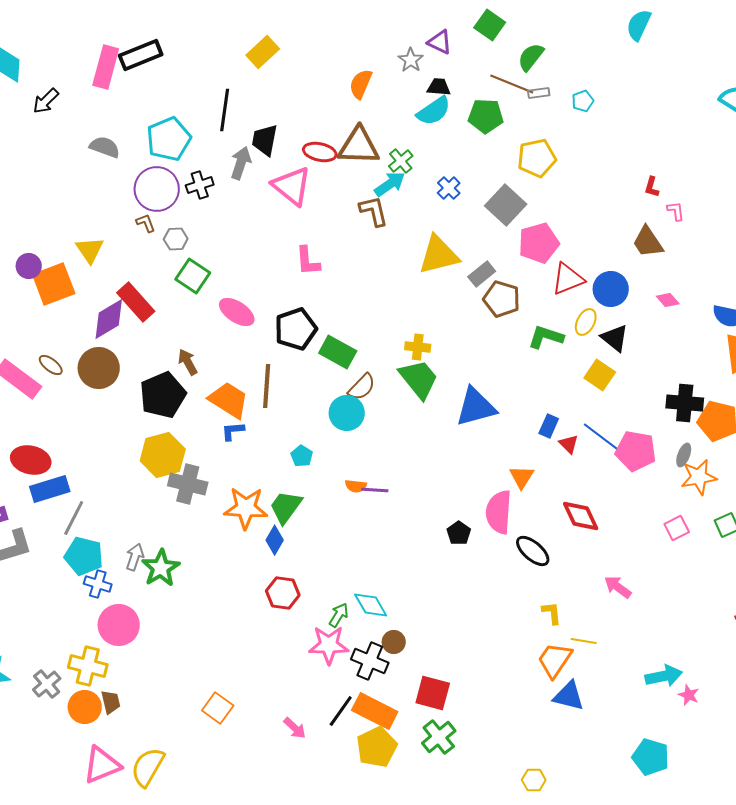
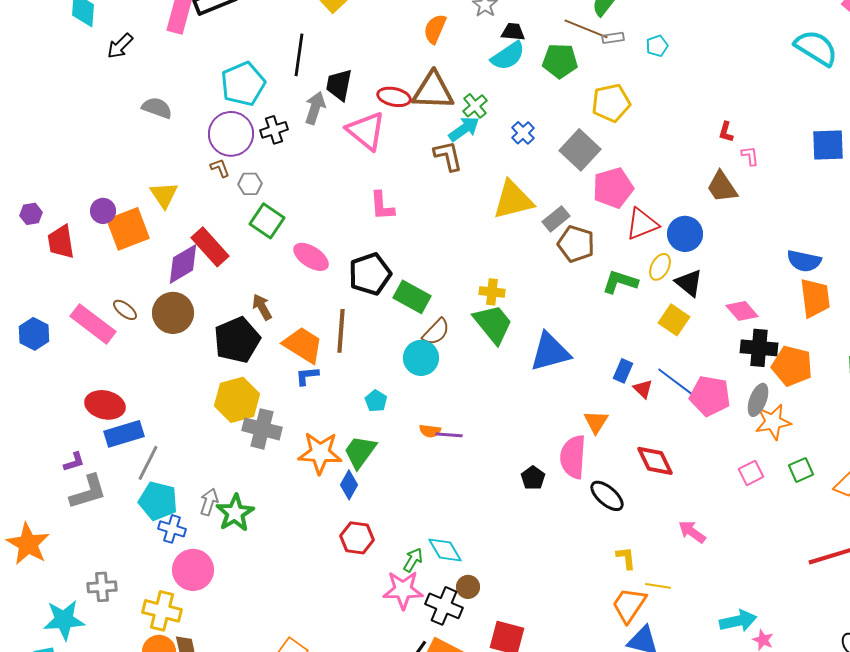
gray semicircle: (105, 147) -> (157, 108), moved
pink diamond: (668, 300) -> (742, 311), moved, size x1.4
gray ellipse: (684, 455) -> (758, 400), size x1.4
gray cross: (47, 684) -> (102, 587), moved, turned 36

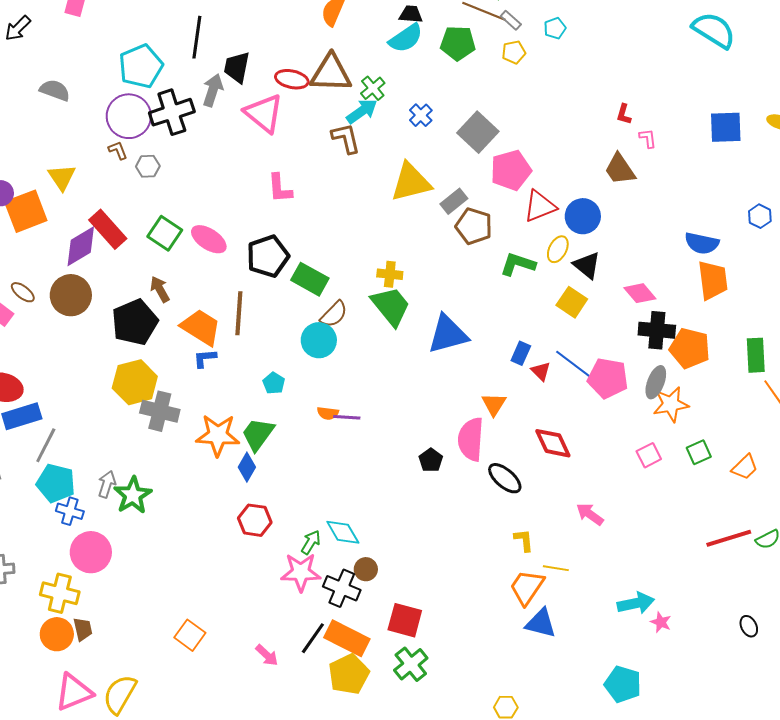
gray rectangle: (613, 38) -> (511, 20), turned 50
yellow pentagon: (611, 103) -> (514, 52), moved, size x0.6
black cross: (274, 130) -> (172, 112), size x1.6
green square: (267, 221) -> (165, 233), moved

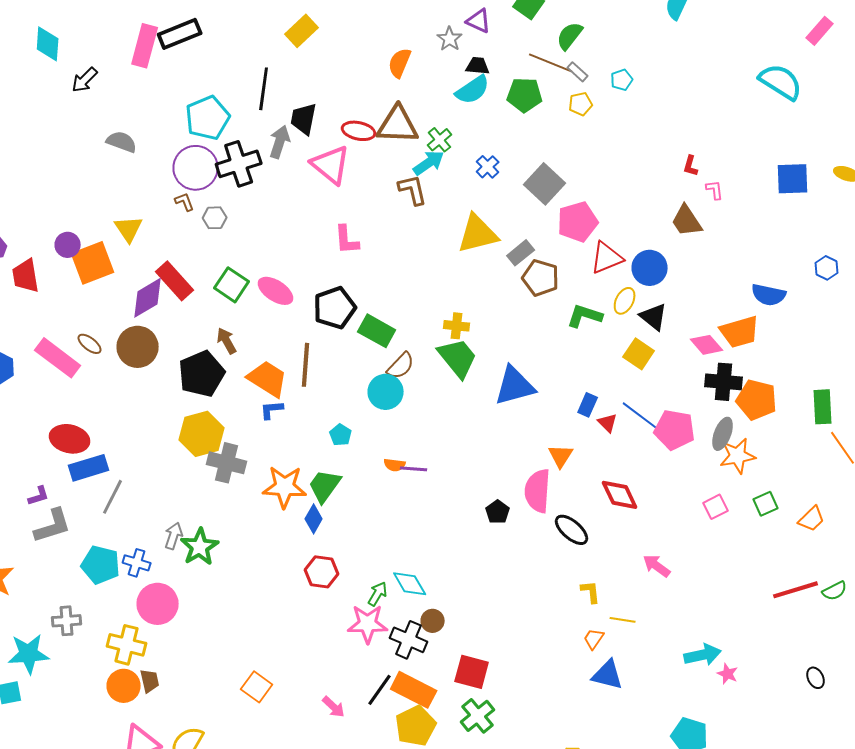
orange trapezoid: (713, 280) -> (740, 332), moved, turned 81
cyan pentagon: (56, 483) -> (101, 565), moved
orange trapezoid: (527, 587) -> (594, 639), size x0.6

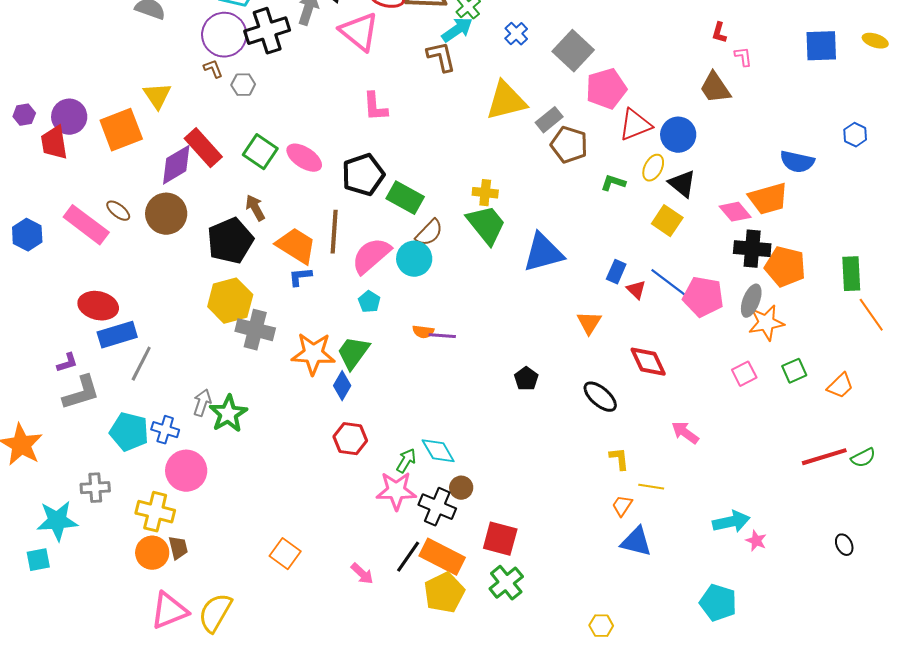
purple circle: (68, 245) -> (69, 117), moved, size x1.4
green L-shape: (585, 316) -> (613, 183), size x0.7
pink semicircle: (538, 491) -> (371, 256), moved, turned 45

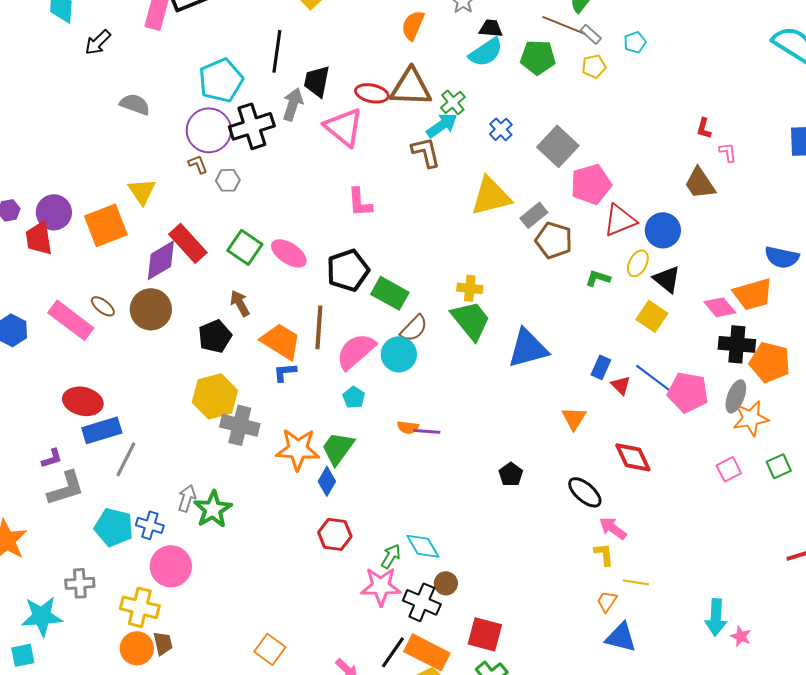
black pentagon: (230, 241) -> (215, 336), size x0.7
pink arrow: (685, 433) -> (613, 528), moved
cyan arrow: (731, 522) -> (716, 617), turned 105

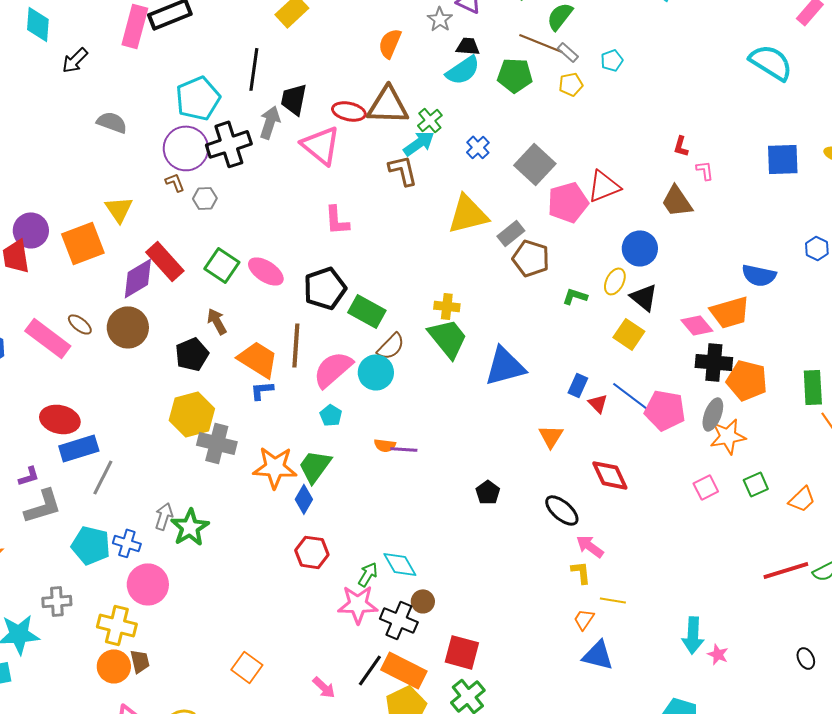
red triangle: (620, 220) -> (604, 186), moved

